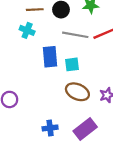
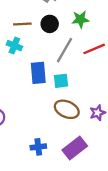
gray line: (75, 35) -> (64, 50), turned -70

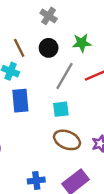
brown line: (22, 24) -> (19, 48), turned 66
blue rectangle: (38, 73) -> (20, 101), moved

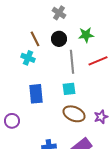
gray line: (65, 76) -> (72, 62), turned -35
blue rectangle: (20, 101) -> (36, 94), moved

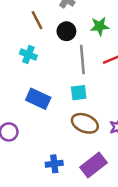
brown line: (35, 39) -> (37, 20), moved
blue rectangle: (36, 94) -> (38, 99), turned -60

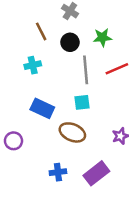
cyan cross: (28, 55) -> (33, 65), turned -35
brown ellipse: (85, 123) -> (72, 132), moved

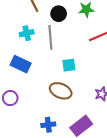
gray line: (86, 70) -> (50, 37), moved
blue rectangle: (42, 108) -> (21, 64), moved

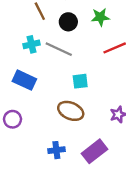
gray line: (50, 37) -> (59, 49), turned -60

